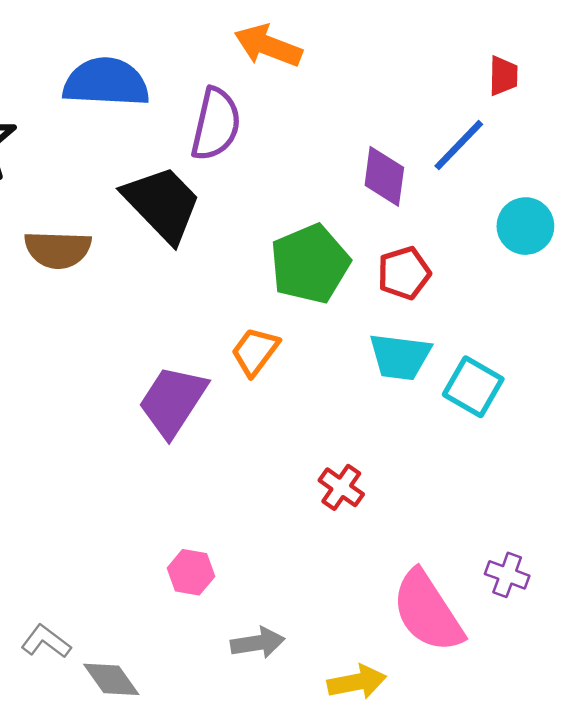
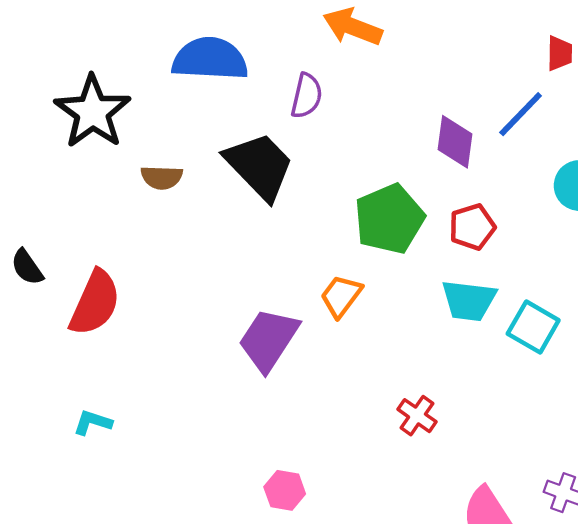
purple semicircle: (216, 124) -> (307, 96), size x0.7
brown semicircle: (58, 250) -> (162, 177), moved, size x0.7

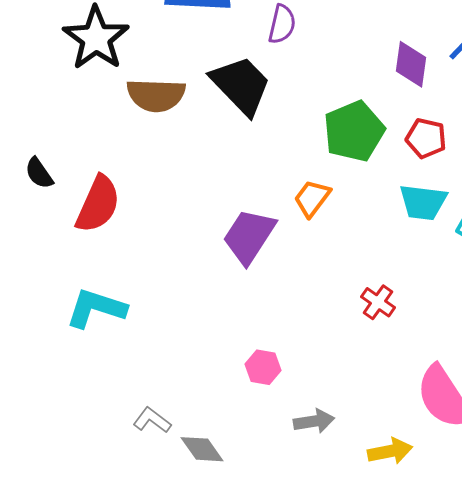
brown semicircle: (162, 177) -> (156, 95), size x1.6
red pentagon: (472, 227) -> (426, 138), turned 30
cyan L-shape: (93, 422) -> (96, 308), size x1.8

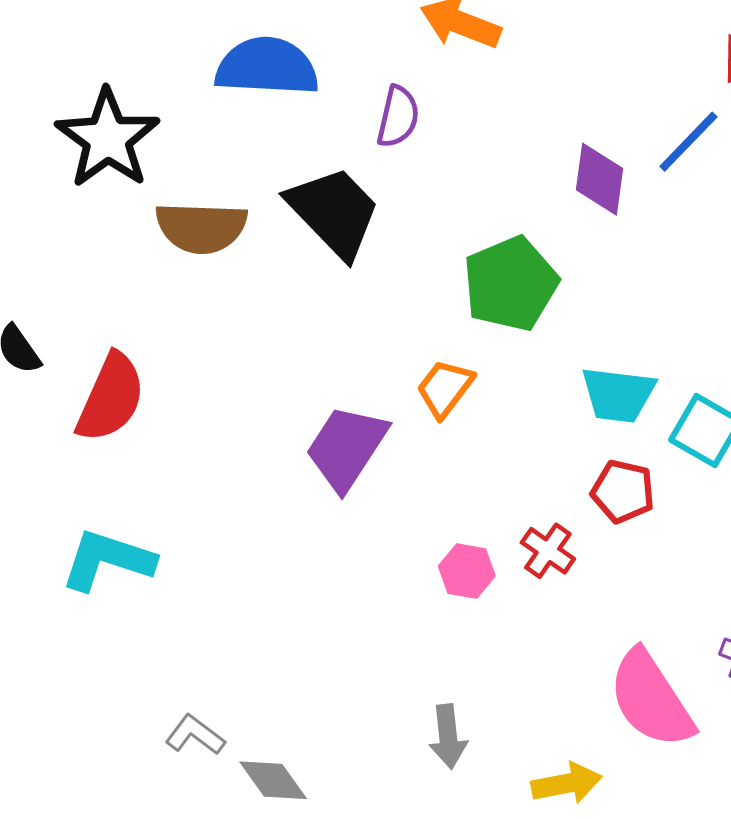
red pentagon: (426, 138) -> (623, 491), moved
pink hexagon: (263, 367) -> (467, 571), moved
gray arrow: (314, 421) -> (448, 737), turned 93

